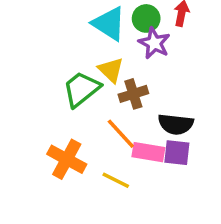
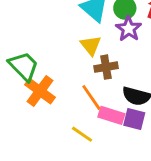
green trapezoid: (81, 89) -> (24, 66), moved, turned 76
orange cross: (67, 159) -> (40, 91), moved

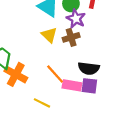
brown cross: (106, 67) -> (71, 37), moved
yellow line: (82, 134) -> (42, 103), moved

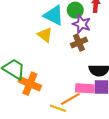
yellow triangle: (49, 35) -> (45, 35), moved
orange line: (55, 74) -> (70, 99), moved, turned -72

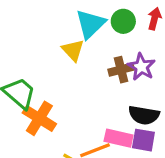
cyan triangle: (54, 15) -> (91, 24), turned 40
purple star: (82, 24) -> (141, 67), moved

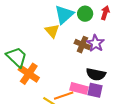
brown cross: (121, 70) -> (82, 45), turned 35

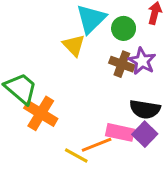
green circle: (85, 14) -> (124, 28), moved
purple square: (95, 90) -> (145, 134), turned 35

